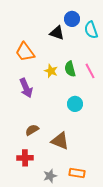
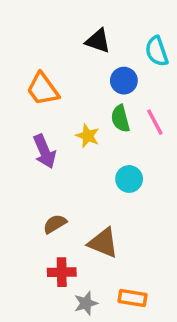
blue circle: (72, 19) -> (124, 81), moved
black triangle: (57, 33) -> (98, 41), moved
yellow star: (51, 71) -> (88, 136), moved
red cross: (25, 158) -> (62, 272), moved

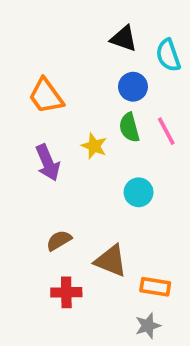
black triangle: (98, 41) -> (124, 39), moved
orange rectangle: (133, 298) -> (155, 287), moved
gray star: (86, 303) -> (148, 326), moved

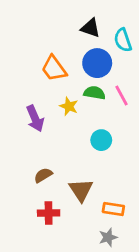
blue circle: (133, 87) -> (97, 63), size x1.4
orange trapezoid: (46, 96) -> (54, 68), moved
green semicircle: (129, 127) -> (94, 93), turned 115
brown triangle: (111, 261) -> (81, 190), turned 35

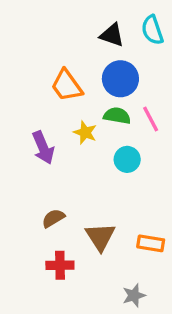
cyan semicircle: (123, 40) -> (152, 30), moved
cyan circle: (101, 140) -> (127, 159), moved
orange rectangle: (113, 209) -> (151, 243), moved

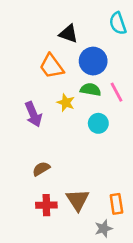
black triangle: (112, 35) -> (68, 34), moved
brown triangle: (100, 237) -> (78, 200), moved
orange rectangle: (151, 243) -> (116, 204), moved, turned 72

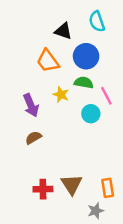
cyan semicircle: (118, 23) -> (97, 21), moved
pink line: (116, 92) -> (106, 96), moved
brown semicircle: (41, 169) -> (33, 138), moved

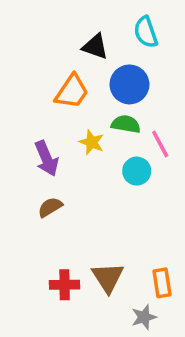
orange trapezoid: (48, 61) -> (72, 92), turned -110

